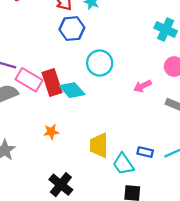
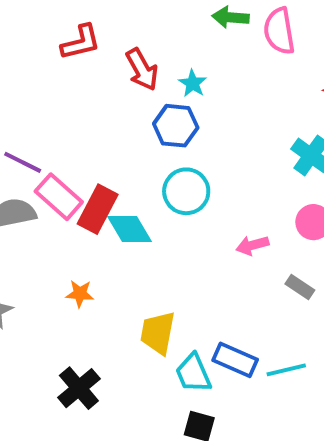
blue hexagon: (72, 29) -> (176, 126), moved
red rectangle: (52, 83) -> (98, 209), turned 35
blue rectangle: (145, 152) -> (235, 360), size x1.5

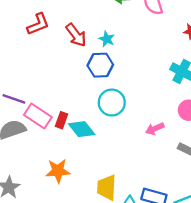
red rectangle: (98, 209) -> (61, 120), size x0.6
orange star: (80, 294) -> (58, 171), size x1.5

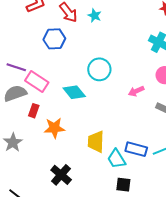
blue hexagon: (100, 65) -> (54, 39), moved
red rectangle: (61, 120) -> (34, 111), moved

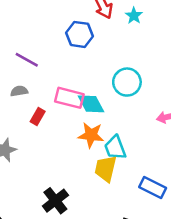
pink rectangle: (37, 82) -> (69, 98), moved, turned -30
gray semicircle: (15, 93) -> (19, 91), size x0.6
orange star: (54, 128) -> (91, 135), moved
cyan trapezoid: (116, 159) -> (115, 148), moved

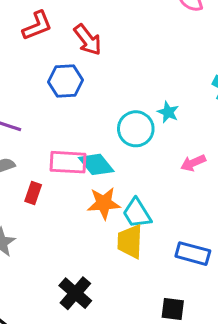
cyan star: (134, 16) -> (168, 112), moved

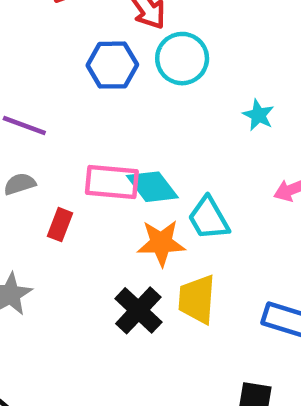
cyan circle: (136, 129) -> (182, 59), moved
cyan trapezoid: (137, 213) -> (209, 218), moved
black cross: (75, 293) -> (138, 310), moved

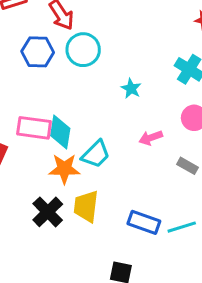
cyan diamond: (152, 187) -> (60, 132), turned 44
cyan trapezoid: (209, 218) -> (96, 154), turned -108

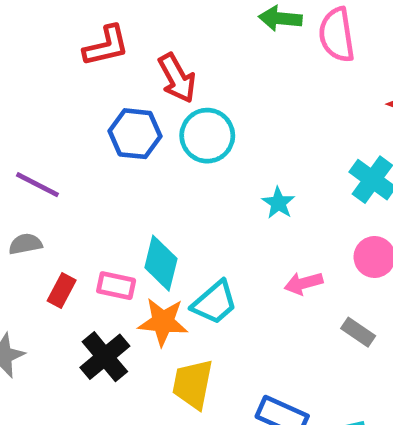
pink rectangle: (34, 128) -> (116, 286), moved, size x0.7
black cross: (48, 212) -> (105, 357), moved

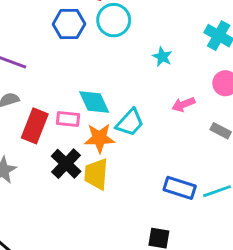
cyan diamond: (161, 263) -> (94, 102), turned -32
red rectangle: (62, 291) -> (35, 126), size x1.6
yellow trapezoid: (193, 384) -> (96, 174), moved

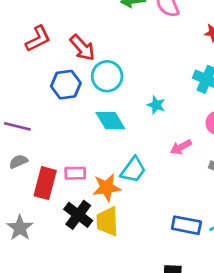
cyan diamond: (94, 102) -> (110, 121), moved

